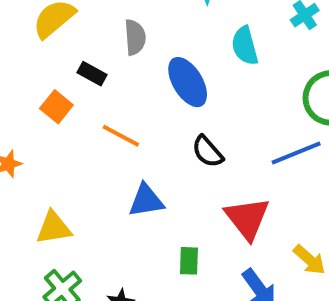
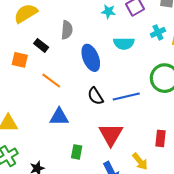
cyan semicircle: (245, 46) -> (124, 44), turned -84
orange square: (56, 107) -> (20, 60), turned -35
blue line: (296, 153) -> (126, 97), moved

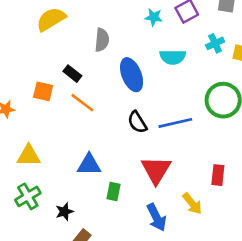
black rectangle: (41, 45) -> (72, 74), moved
orange square: (20, 60) -> (43, 91), moved
blue triangle: (59, 117) -> (89, 165), moved

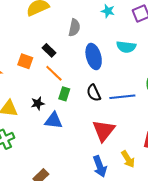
cyan star: (154, 17) -> (108, 11), moved
green rectangle: (114, 191) -> (64, 94), moved
black star: (64, 212) -> (38, 103), moved

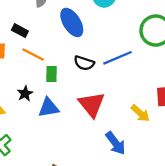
black semicircle: (94, 93) -> (84, 63), turned -30
red triangle: (104, 131) -> (92, 104), moved
yellow arrow: (128, 159) -> (140, 113), moved

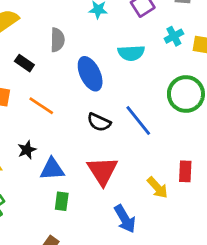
black rectangle: (20, 31) -> (24, 63), moved
blue line: (117, 58) -> (138, 121), turned 68
green rectangle: (52, 74) -> (62, 201), moved

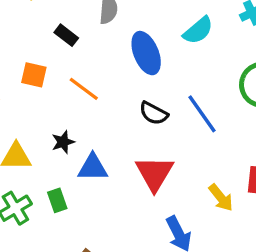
cyan semicircle: (131, 53) -> (198, 30), turned -40
green rectangle: (62, 201) -> (57, 200), moved, turned -30

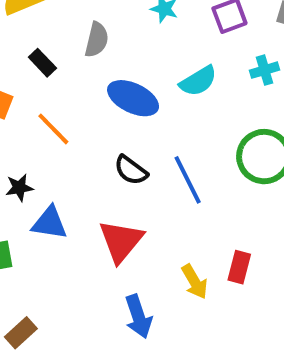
blue ellipse: (146, 53) -> (133, 98), turned -51

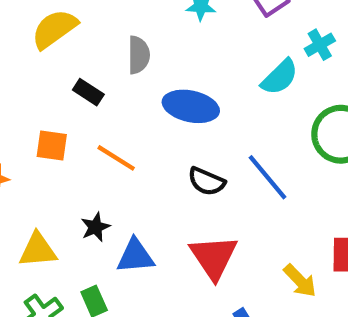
cyan semicircle: (198, 81) -> (280, 77), moved

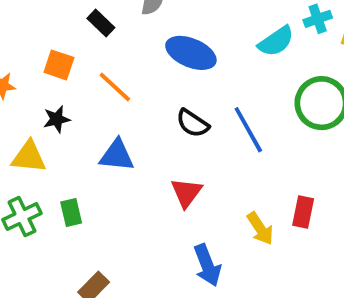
black star: (95, 227) -> (57, 119), moved
blue triangle: (135, 256) -> (117, 155), moved
red triangle: (214, 257) -> (186, 193), size x0.7

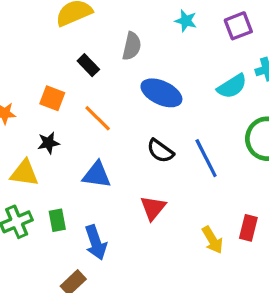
blue arrow: (207, 265) -> (96, 242), moved

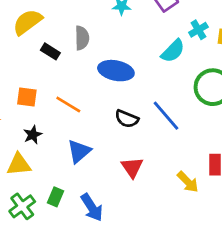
black rectangle: (88, 65) -> (50, 51), moved
blue triangle: (97, 175) -> (79, 151), turned -35
green rectangle: (57, 220) -> (55, 197), turned 48

